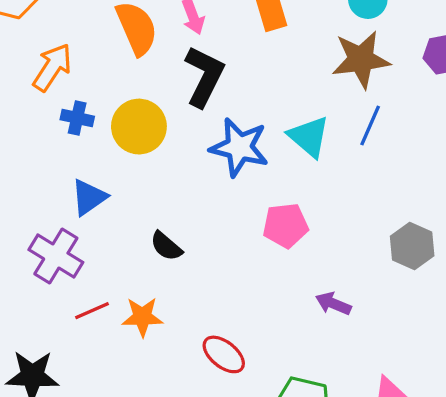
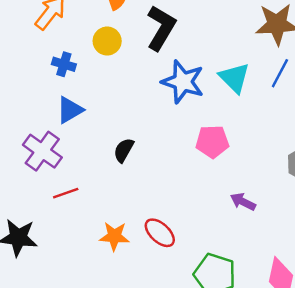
blue cross: (77, 118) -> (64, 64), moved
yellow circle: (139, 127) -> (107, 41), moved, size x0.7
black semicircle: (166, 246) -> (124, 150), turned 75
orange star: (142, 317) -> (114, 236), moved

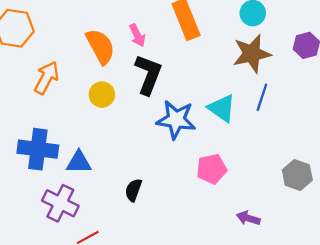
blue cross: (64, 64) -> (38, 149), moved, size x1.8
blue triangle: (70, 110) -> (79, 162), turned 40

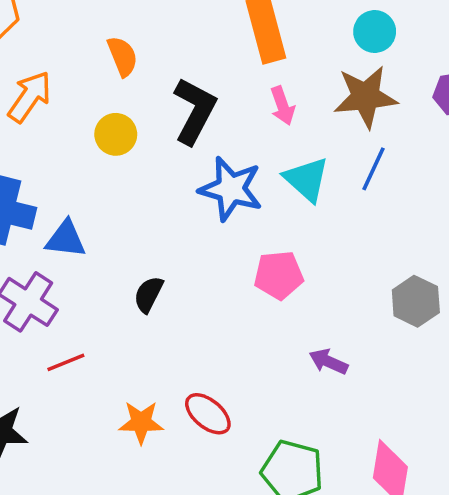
pink arrow: (137, 35) -> (283, 106), moved
orange semicircle: (100, 46) -> (122, 56), size x0.7

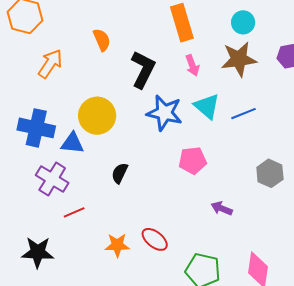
yellow circle: (116, 134) -> (97, 116), moved, size x1.6
blue line: (374, 169) -> (244, 114), moved, turned 45

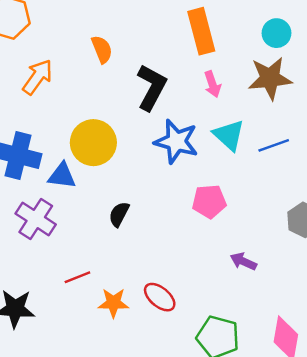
red line: (74, 212) -> (77, 277), moved

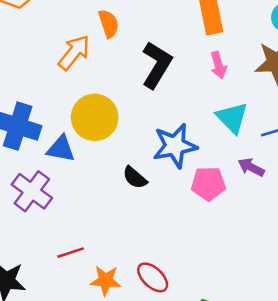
orange arrow: (37, 77) -> (74, 52), moved
blue star: (176, 142) -> (175, 146), moved, turned -30
black semicircle: (119, 214) -> (135, 178), moved, turned -80
purple arrow: (243, 261) -> (251, 167), moved

